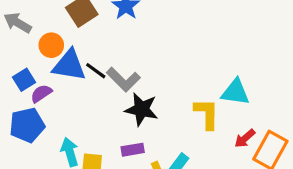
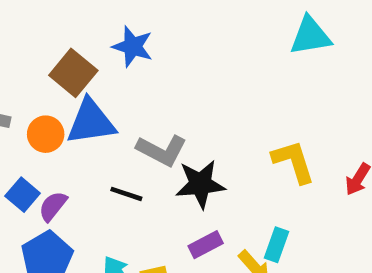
blue triangle: (69, 65) -> (91, 122), moved
black line: (96, 71) -> (126, 194), moved
cyan triangle: (235, 92) -> (310, 36), moved

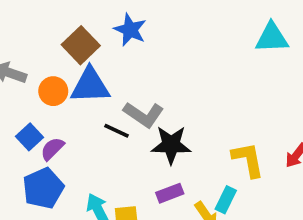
yellow L-shape: (293, 162) -> (248, 160), moved
black line: (126, 194) -> (117, 131), moved

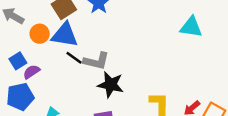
gray L-shape: (144, 115) -> (96, 61), turned -32
black line: (117, 131) -> (74, 58), moved

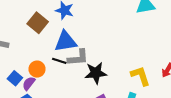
orange circle: (40, 34) -> (37, 69), moved
blue triangle: (65, 35) -> (66, 42), moved

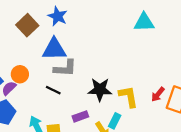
black line: (59, 61) -> (53, 90), moved
black star: (96, 73) -> (100, 90), moved

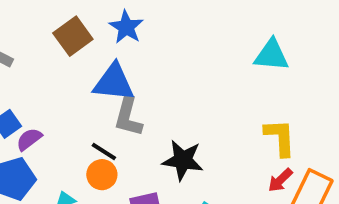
gray L-shape: (65, 68) -> (128, 117), turned 95
orange circle: (20, 74) -> (102, 175), moved
yellow L-shape: (128, 97) -> (280, 137), moved

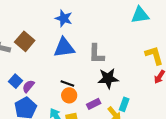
brown square: (73, 36) -> (25, 41), moved
gray L-shape: (128, 117) -> (96, 54), moved

